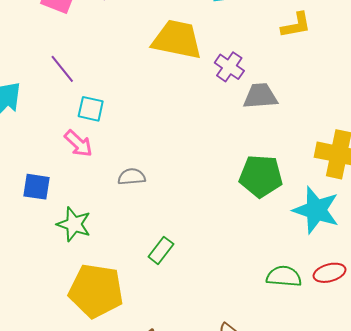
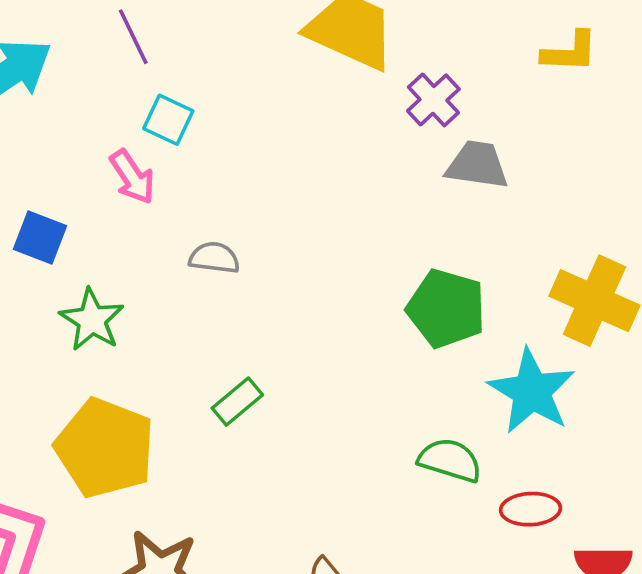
green semicircle: (284, 276) -> (450, 460), moved

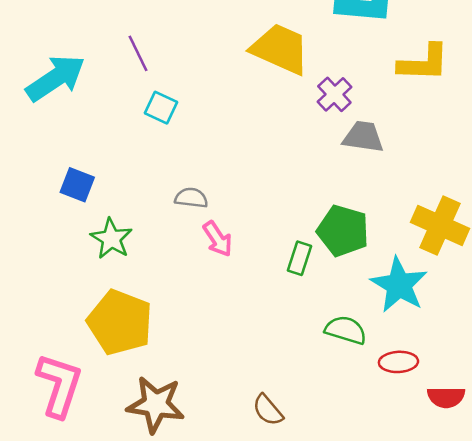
yellow L-shape: (570, 52) -> (424, 63), size x1.4
pink arrow: (132, 177) -> (218, 239), moved
green rectangle: (237, 402) -> (299, 258), moved, turned -32

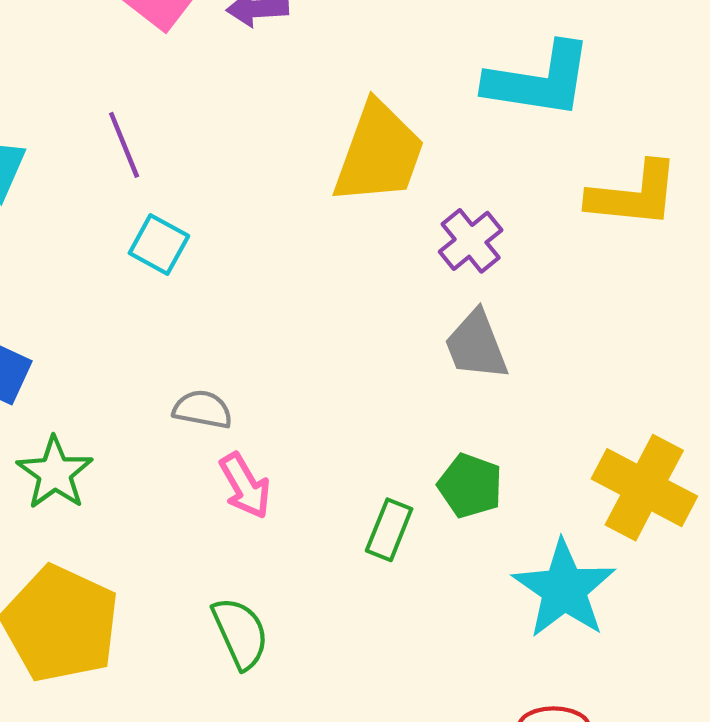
yellow trapezoid: (280, 49) -> (379, 153), turned 82
gray trapezoid: (363, 137) -> (476, 345), moved, turned -123
green pentagon: (343, 231) -> (470, 486), size x0.7
green semicircle: (346, 330) -> (240, 633), moved, turned 45

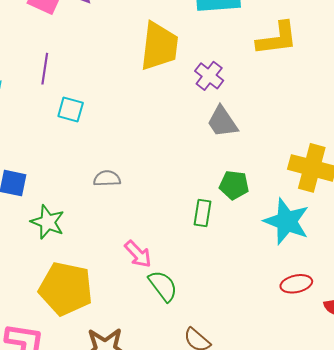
purple line: (124, 145) -> (45, 69), turned 44
pink arrow: (245, 486) -> (138, 254), moved
green semicircle: (240, 633) -> (163, 286), moved

